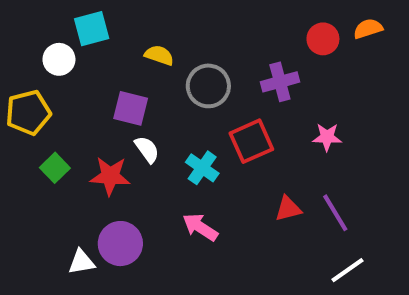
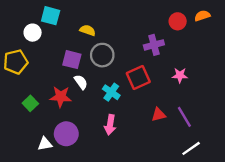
cyan square: (92, 29) -> (51, 16), turned 30
gray circle: (208, 86) -> (102, 55), moved
green square: (55, 168) -> (30, 103), moved
pink arrow: (200, 227) -> (110, 125), turned -114

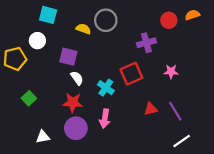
white circle: (33, 33) -> (37, 41), moved
gray circle: (102, 55) -> (106, 20), moved
red star: (61, 97) -> (73, 103), moved
purple circle: (66, 134) -> (76, 128), moved

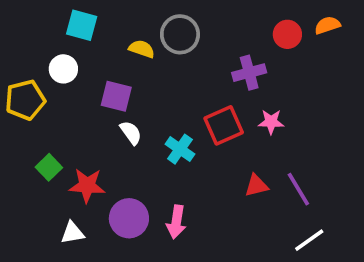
pink star: (171, 72) -> (271, 122), moved
red star: (73, 103) -> (87, 185), moved
pink arrow: (105, 119) -> (176, 222), moved

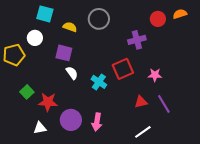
yellow semicircle: (142, 49) -> (70, 27), moved
pink star: (271, 122) -> (155, 75), moved
white line: (309, 240) -> (143, 132), moved

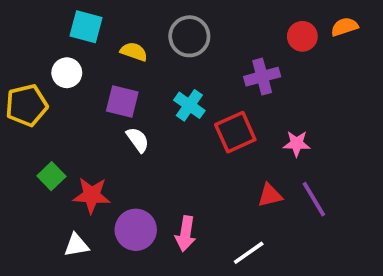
cyan cross: (99, 82) -> (189, 105), moved
white line: (143, 132) -> (249, 253), moved

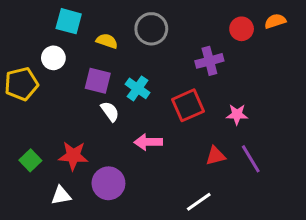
cyan cross: (189, 105) -> (138, 88), moved
green square: (51, 176) -> (30, 160), moved
pink arrow: (186, 234) -> (148, 142), moved, turned 80

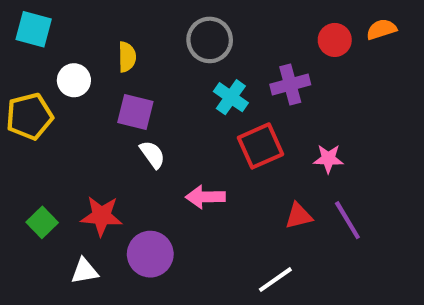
cyan square: (69, 21) -> (34, 29), moved
yellow semicircle: (107, 41) -> (127, 57), moved, turned 70
cyan cross: (138, 88) -> (231, 97), moved

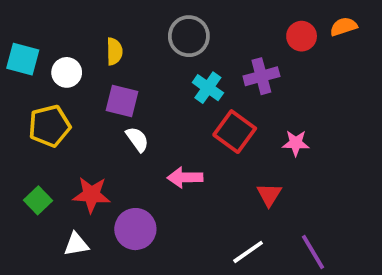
cyan square: (34, 29) -> (23, 59), moved
yellow pentagon: (29, 116) -> (49, 126), moved
red square: (261, 146) -> (235, 132), turned -30
red triangle: (299, 216) -> (269, 195), turned -44
purple line: (347, 220) -> (313, 252), moved

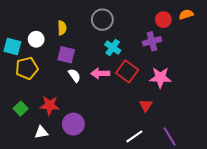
cyan square: (23, 59) -> (12, 46), moved
purple cross: (261, 76) -> (152, 41), moved
pink star: (296, 143) -> (160, 78), size x1.5
pink arrow: (185, 177) -> (100, 73), moved

